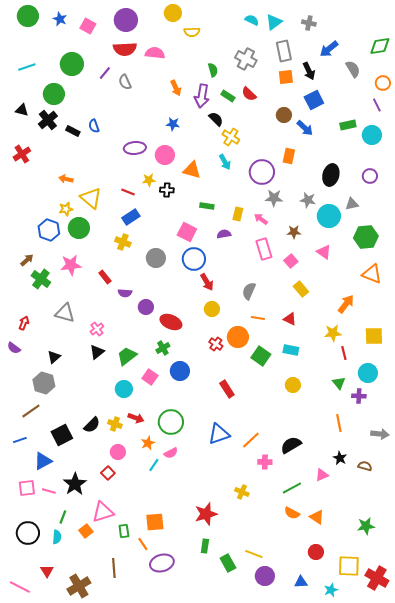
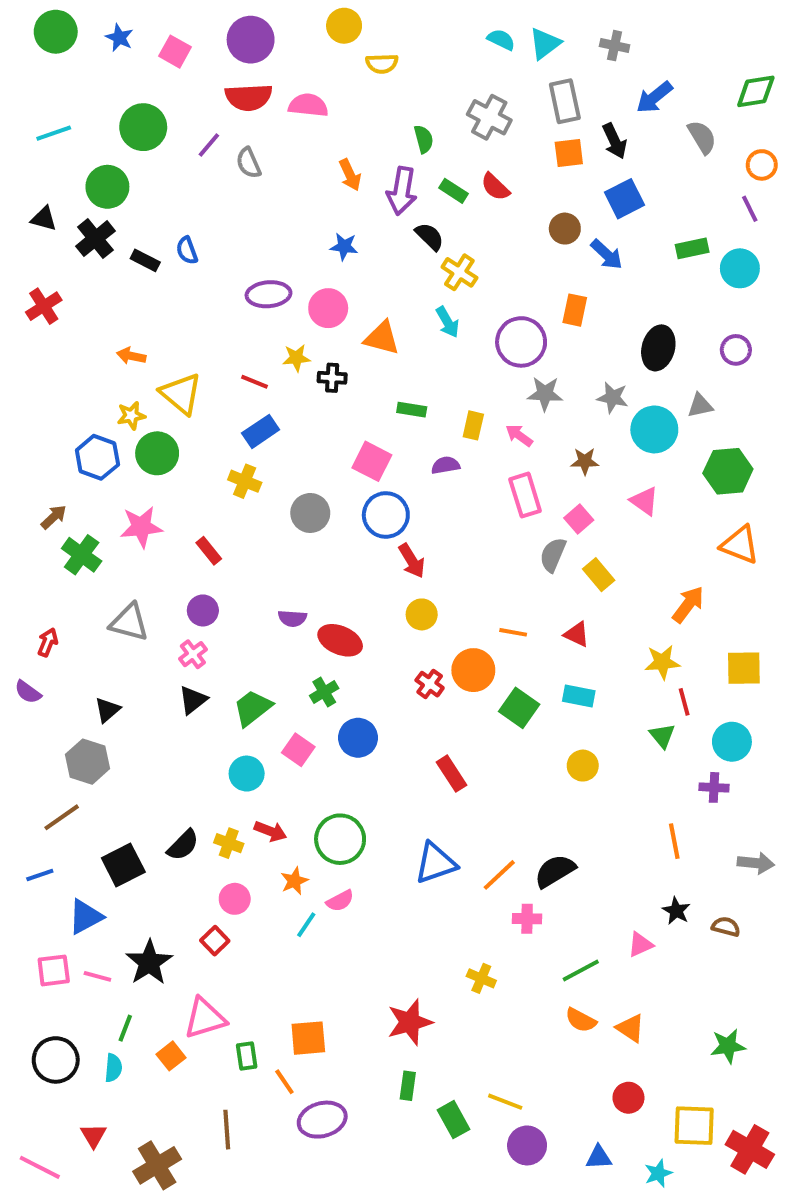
gray semicircle: (249, 291) -> (553, 555), moved
purple semicircle: (125, 293) -> (292, 618), moved
purple circle: (146, 307) -> (203, 610), moved
green triangle: (339, 383) -> (662, 736), moved
black semicircle: (291, 445) -> (555, 871), moved

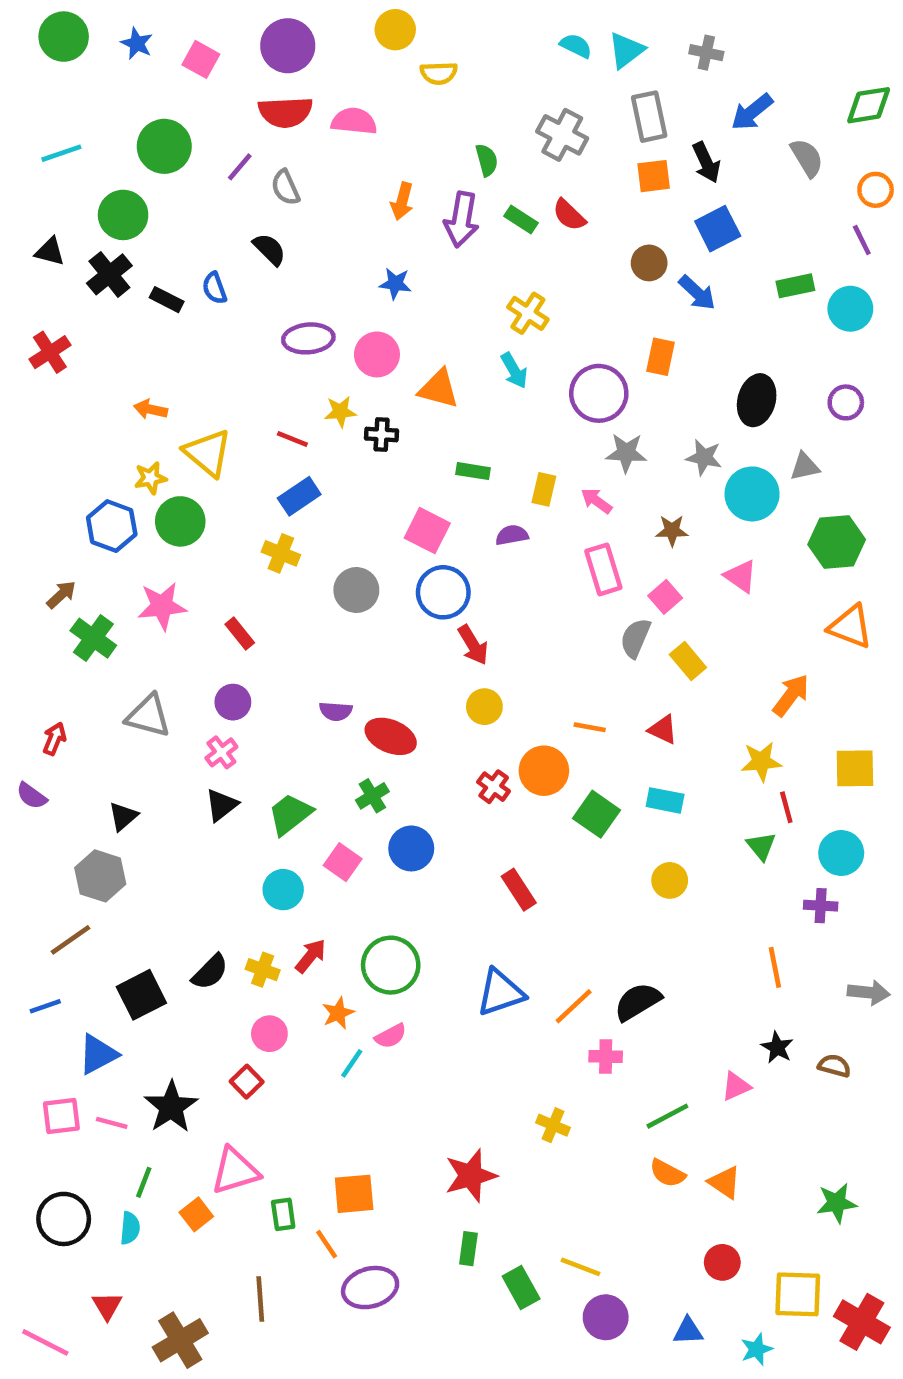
orange arrow: (350, 175) -> (402, 201), turned 40
black semicircle: (430, 237) -> (269, 249), moved
red arrow: (270, 831) -> (311, 956), turned -72

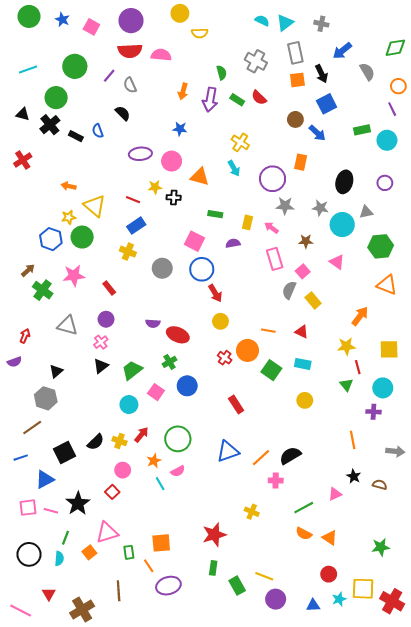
purple semicircle: (32, 796) -> (14, 362), turned -56
cyan line: (352, 1063) -> (160, 484), turned -64
cyan star: (757, 1349) -> (339, 599), moved

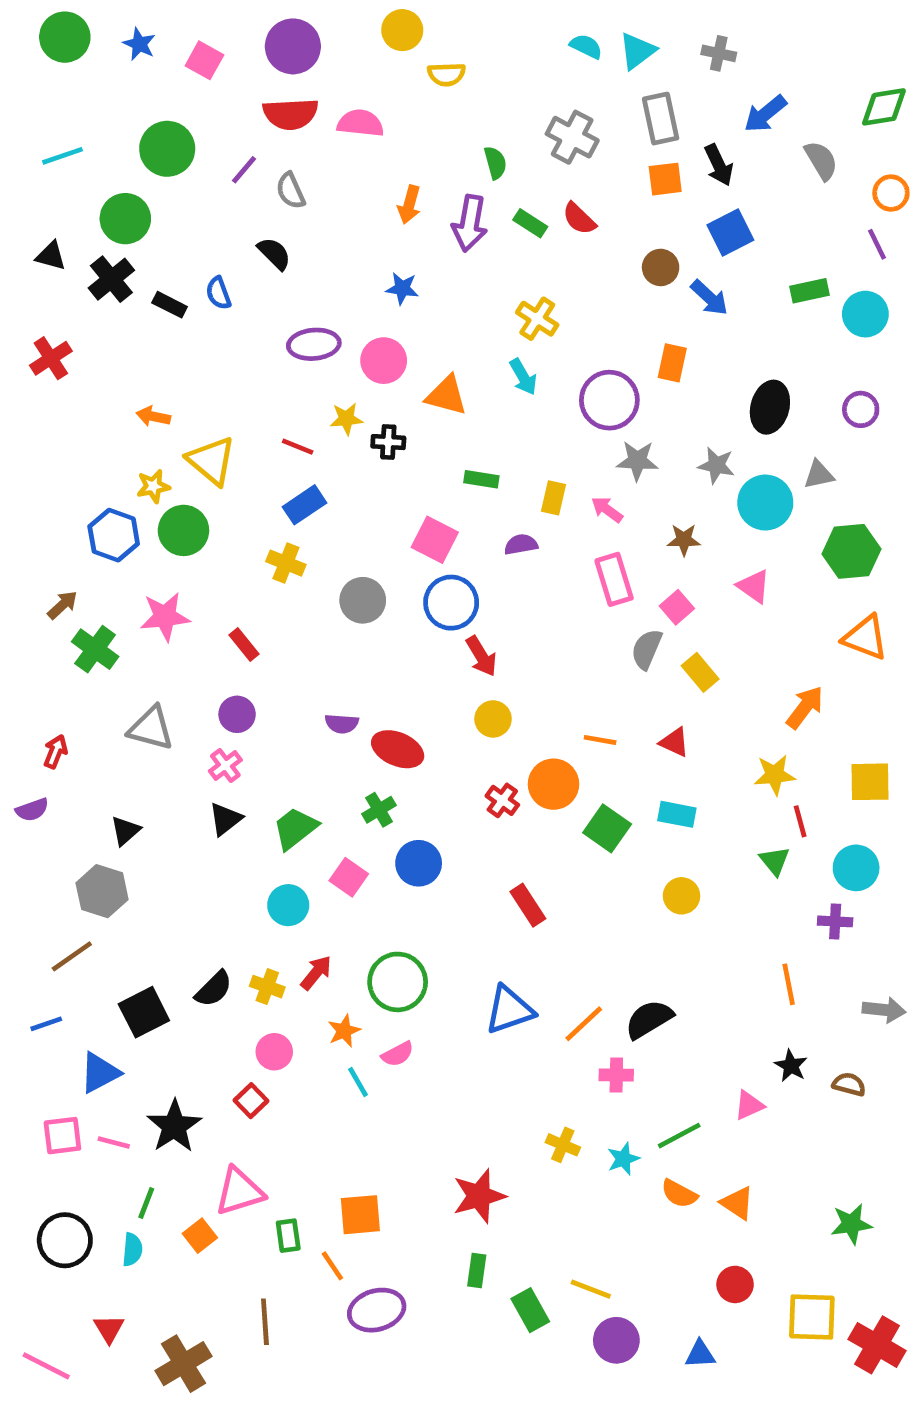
cyan star: (339, 599) -> (623, 1159), moved

